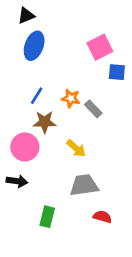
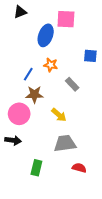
blue ellipse: (34, 46) -> (46, 35), moved
pink square: (100, 47) -> (66, 19), moved, turned 30
orange star: (71, 98) -> (51, 65), moved

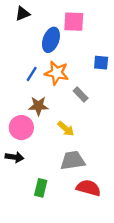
orange star: (51, 65) -> (57, 73), size x1.5
blue line: (28, 74) -> (32, 74), moved
red semicircle: (79, 168) -> (89, 188), size x1.5

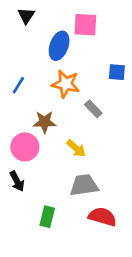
black triangle: (23, 14) -> (26, 16), turned -35
blue line: (32, 74) -> (18, 85), moved
black arrow: (15, 157) -> (17, 181), turned 54

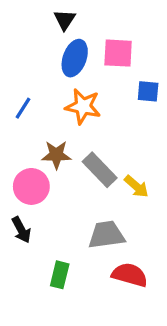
black triangle: (26, 16) -> (65, 20), moved
pink square: (85, 25) -> (118, 53), moved
gray rectangle: (93, 109) -> (100, 170), moved, size x1.5
yellow arrow: (76, 148) -> (136, 186), moved

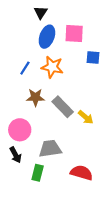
blue line: (23, 108) -> (25, 68), moved
pink circle: (31, 186) -> (20, 130), moved
black arrow: (21, 230) -> (16, 155), moved
gray trapezoid: (106, 235) -> (50, 149), moved

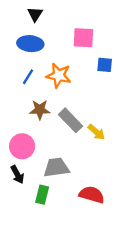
black triangle: (41, 13) -> (35, 14), moved
blue ellipse: (47, 37) -> (30, 44), moved, turned 75

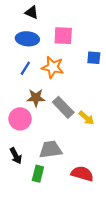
black triangle: (35, 14) -> (32, 12), turned -40
pink square: (83, 38) -> (63, 36), moved
pink circle: (22, 146) -> (20, 119), moved

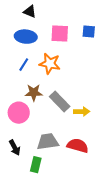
blue square: (94, 58) -> (89, 32), moved
yellow arrow: (86, 118) -> (82, 112), turned -42
red semicircle: (82, 174) -> (78, 146), moved

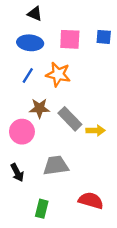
red semicircle: (78, 146) -> (91, 201), moved
green rectangle: (36, 165) -> (42, 209), moved

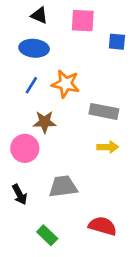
pink square: (70, 39) -> (83, 21), moved
gray rectangle: (70, 119) -> (104, 111), moved, turned -35
green rectangle: (42, 209) -> (47, 235), turned -60

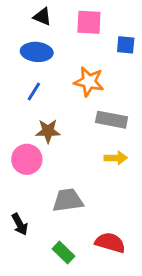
orange star: (66, 84) -> (89, 82), moved
black arrow: (20, 194) -> (20, 224), moved
green rectangle: (47, 235) -> (64, 253), moved

